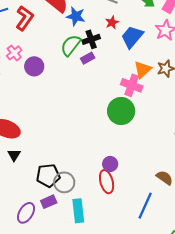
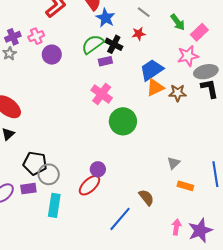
blue trapezoid: (132, 37) -> (152, 70), moved
black cross: (91, 39) -> (114, 44), turned 30
pink cross: (132, 85) -> (102, 94), moved
red ellipse: (107, 182) -> (89, 185), turned 45

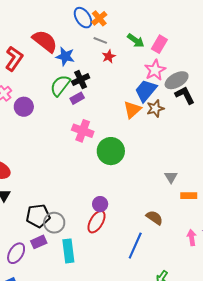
red star: (139, 34) -> (109, 56), moved
black cross: (114, 44) -> (81, 80), turned -36
blue trapezoid: (152, 70) -> (146, 91), moved

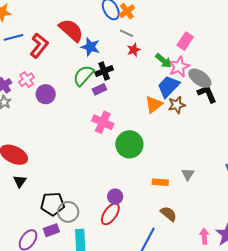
green arrow: (136, 41) -> (164, 61), moved
gray ellipse: (177, 80) -> (200, 78), turned 60
orange rectangle: (189, 196) -> (160, 182), moved

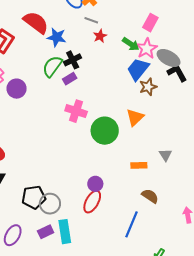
orange triangle: (154, 105) -> (135, 117), moved
purple rectangle: (51, 230) -> (46, 232), moved

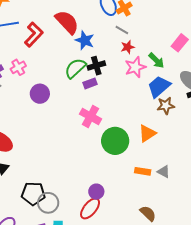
pink star: (147, 49) -> (135, 67), moved
purple circle: (17, 89) -> (40, 94), moved
gray triangle: (165, 155) -> (164, 172), moved, turned -40
orange rectangle: (139, 165) -> (143, 171), moved

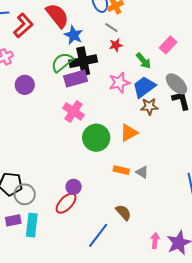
black cross: (96, 66) -> (83, 61), size x1.5
pink star: (135, 67) -> (119, 83), moved
purple rectangle: (90, 83) -> (76, 79), size x1.6

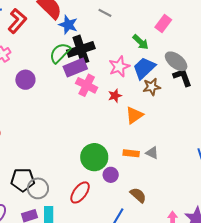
red star: (116, 45) -> (115, 96), moved
pink cross: (74, 111) -> (87, 85), moved
green circle: (96, 138) -> (94, 157), moved
purple circle: (74, 187) -> (111, 175), moved

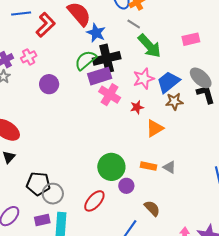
pink rectangle: (163, 24) -> (191, 39), turned 36
green arrow: (141, 42) -> (149, 46), moved, size x1.5

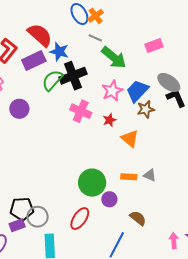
purple rectangle: (100, 76) -> (34, 61), moved
orange triangle: (155, 128) -> (130, 139), turned -42
purple rectangle: (42, 220) -> (17, 225), moved

